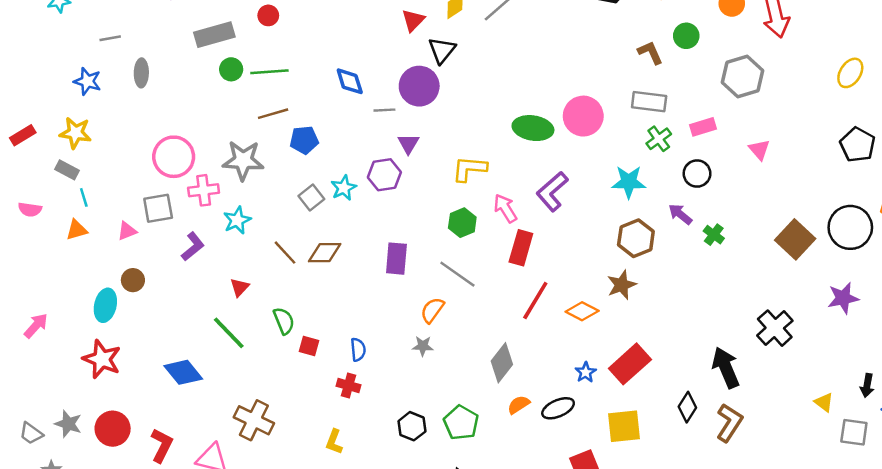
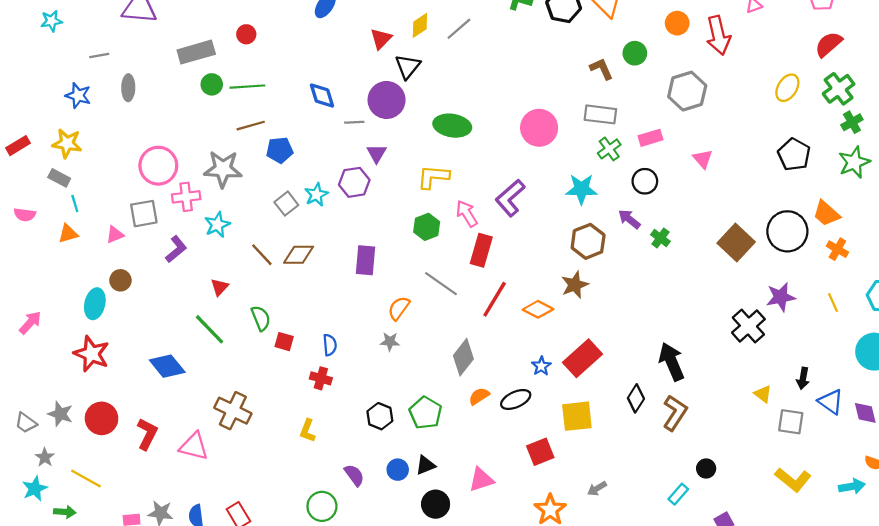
green ellipse: (533, 128) -> (452, 126), moved
gray line: (457, 274) -> (441, 284), moved
black cross: (775, 328) -> (748, 326), moved

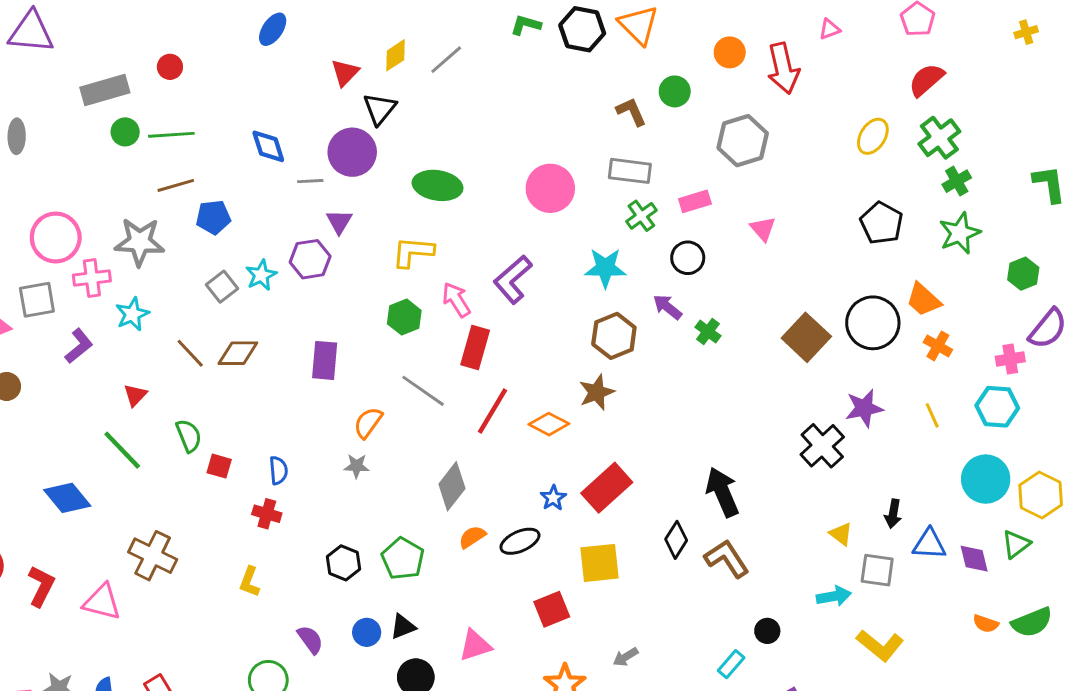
blue triangle: (831, 402) -> (929, 544), turned -32
brown L-shape: (675, 413) -> (727, 559), turned -66
cyan arrow: (852, 486) -> (834, 596), moved

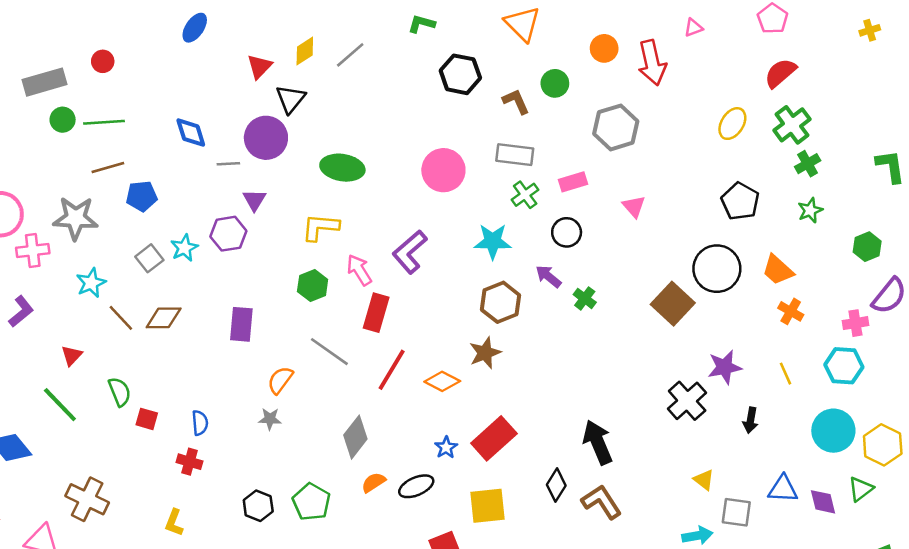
black hexagon: (582, 29) -> (460, 74), moved
green star: (960, 233) -> (810, 210), size x0.7
cyan star: (132, 314) -> (91, 283), moved
black circle: (873, 323) -> (717, 269), moved
black arrow: (893, 514) -> (751, 420), moved

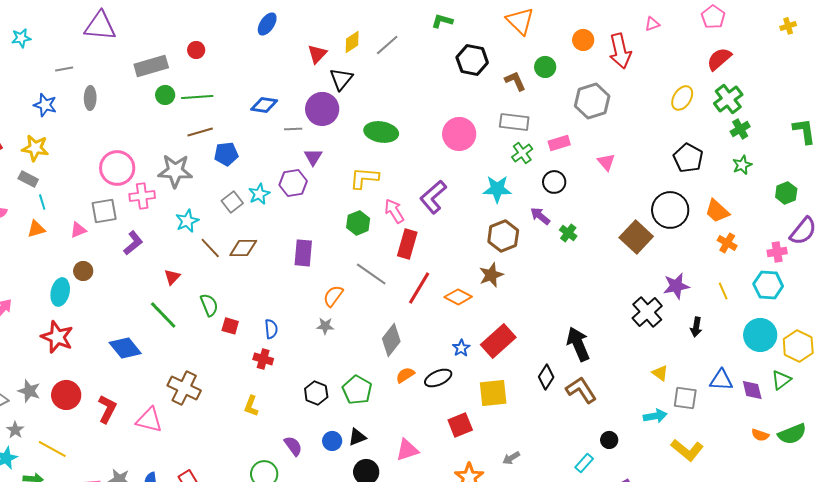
blue diamond: (191, 133) -> (264, 105), turned -64

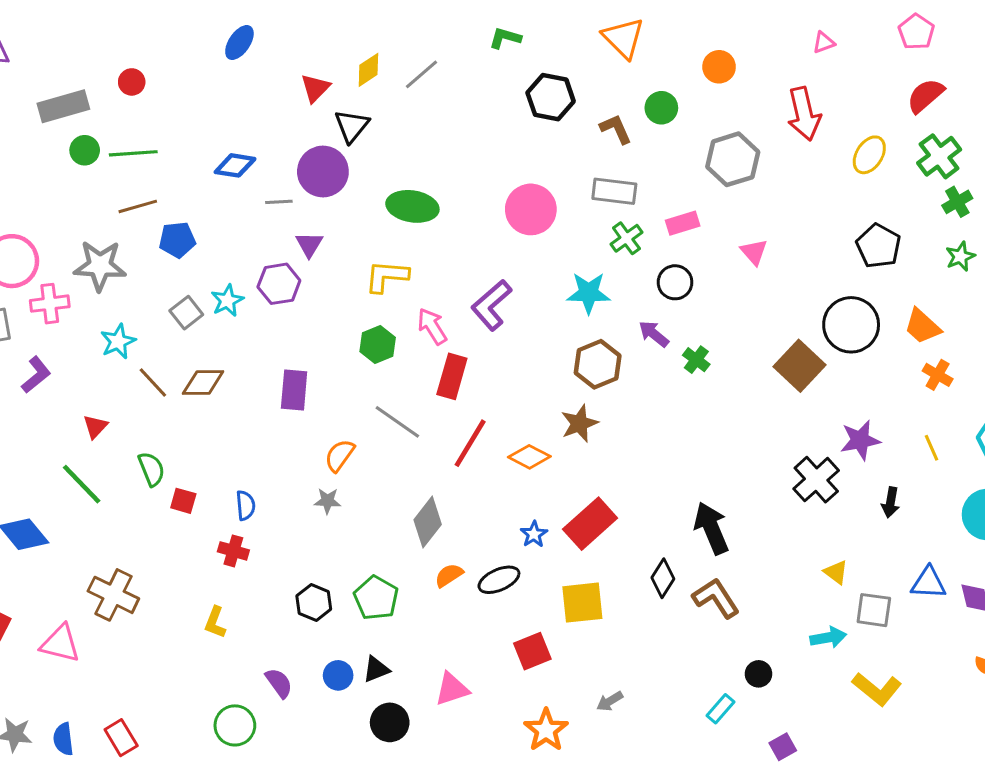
red arrow: (620, 51) -> (804, 114), moved

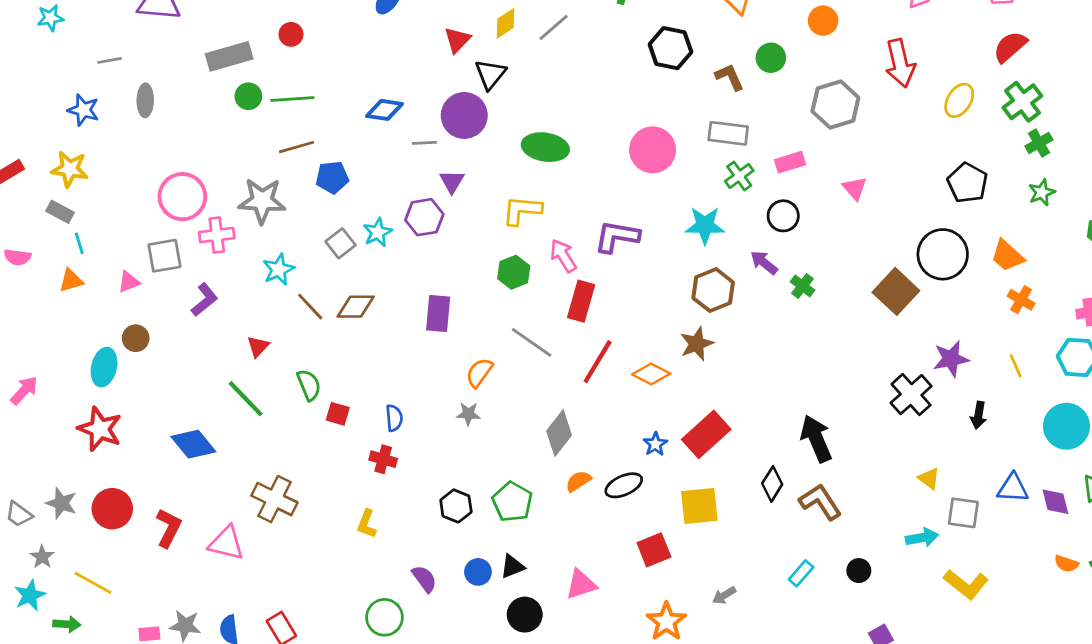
purple L-shape: (491, 305) -> (617, 236), turned 51
cyan rectangle: (721, 709) -> (801, 573), moved

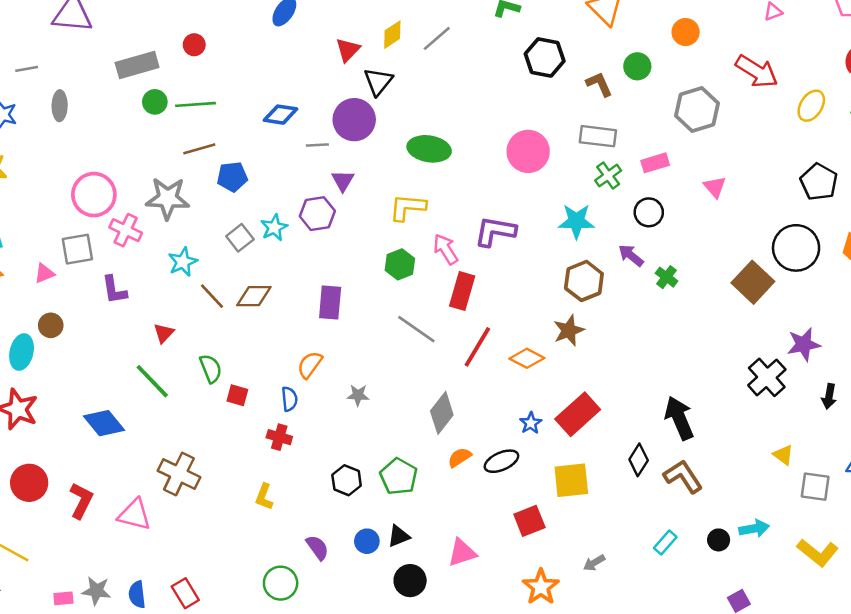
red arrow: (900, 63) -> (757, 71), turned -45
pink cross: (217, 235) -> (126, 230), turned 32
purple L-shape: (204, 300) -> (114, 290), turned 120
orange semicircle: (479, 373) -> (310, 365), moved
cyan arrow: (922, 538) -> (754, 528), moved

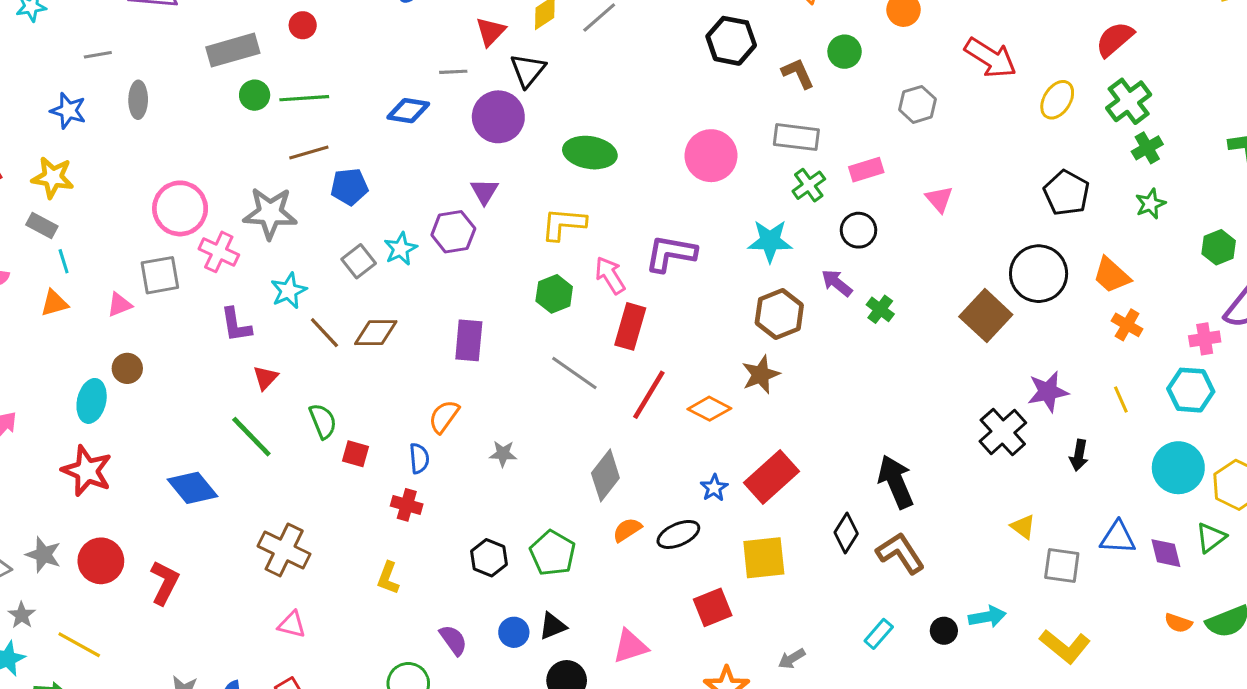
gray hexagon: (697, 109) -> (917, 104), size x0.7
gray line: (317, 145) -> (453, 72), moved
purple L-shape: (114, 290) -> (236, 325), moved
pink triangle: (135, 515) -> (292, 625), moved, size x0.7

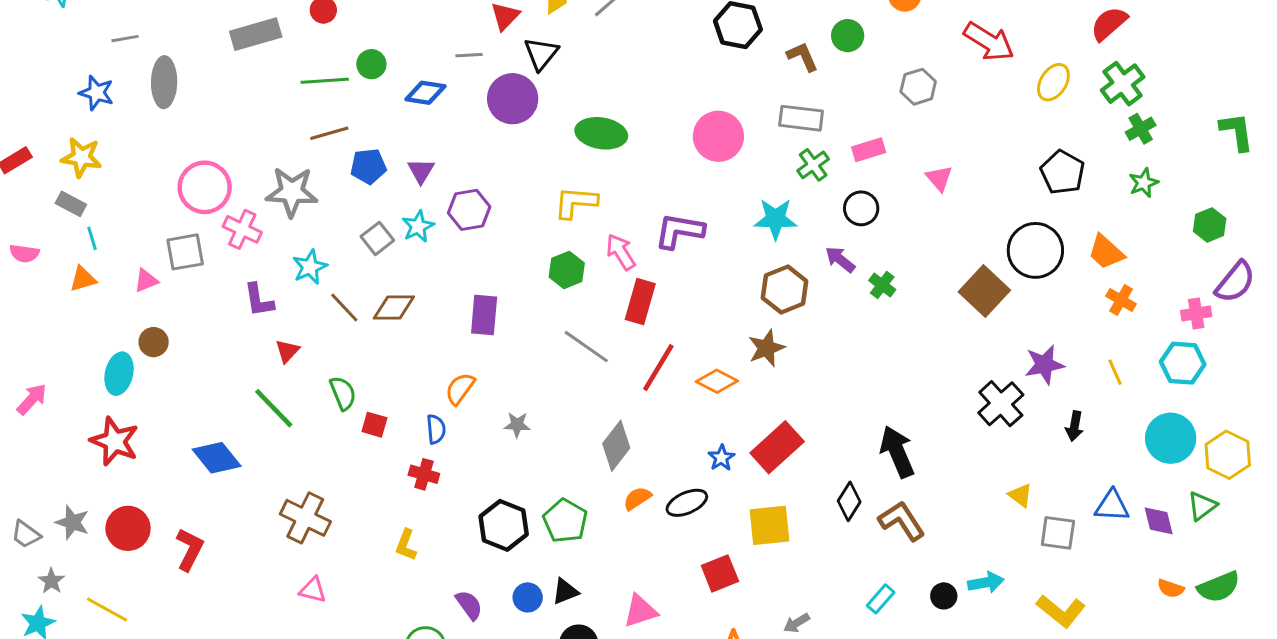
green circle: (255, 95) -> (371, 64), moved
gray ellipse: (138, 100) -> (164, 82), size x1.4
purple triangle: (484, 191) -> (421, 171), moved
black hexagon: (489, 558) -> (504, 525), size x1.4

